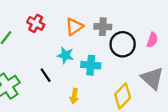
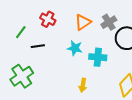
gray cross: (103, 27) -> (109, 22), turned -35
black line: (46, 75) -> (38, 46), moved, turned -64

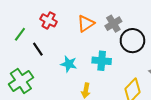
black line: (38, 46) -> (38, 49), turned 64
cyan star: (75, 48) -> (69, 64), moved

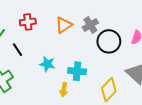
red cross: (49, 20) -> (28, 22), turned -35
cyan cross: (102, 61) -> (77, 71), moved

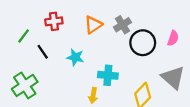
cyan star: (47, 64) -> (75, 57), moved

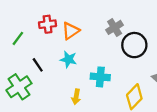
orange triangle: (93, 25) -> (71, 31), moved
black line: (43, 52) -> (38, 65), moved
yellow arrow: (93, 96) -> (76, 97), moved

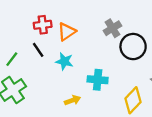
green line: (18, 38) -> (12, 59), moved
black line: (38, 65) -> (38, 50), moved
yellow arrow: (76, 97) -> (72, 100), turned -120

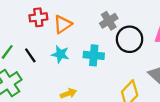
black line: (38, 50) -> (30, 55), moved
cyan cross: (98, 80) -> (94, 55), moved

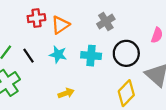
black circle: (130, 39) -> (126, 53), moved

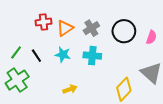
gray cross: (106, 22) -> (91, 28), moved
black circle: (126, 53) -> (124, 31), moved

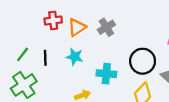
black circle: (124, 31) -> (143, 61), moved
black line: (36, 56) -> (45, 58), turned 32
cyan cross: (92, 56) -> (106, 74), moved

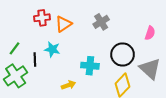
gray cross: (106, 27) -> (101, 22), moved
cyan star: (75, 57) -> (52, 49), moved
black line: (45, 58) -> (35, 60), moved

